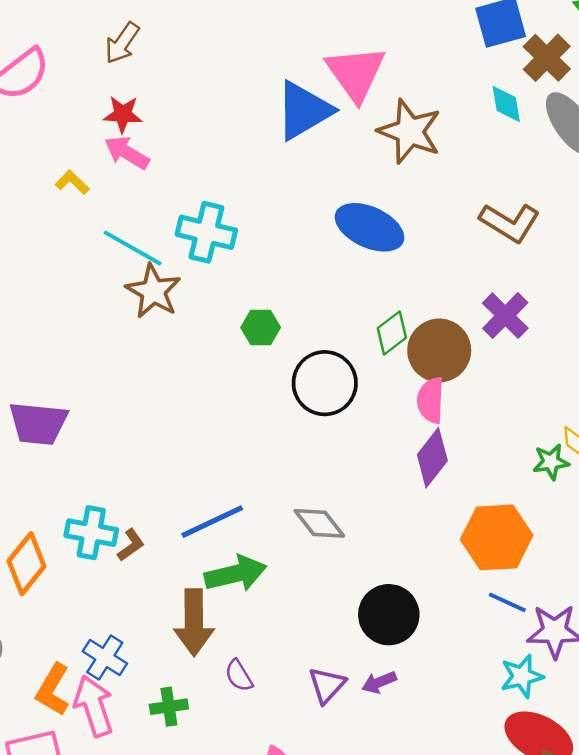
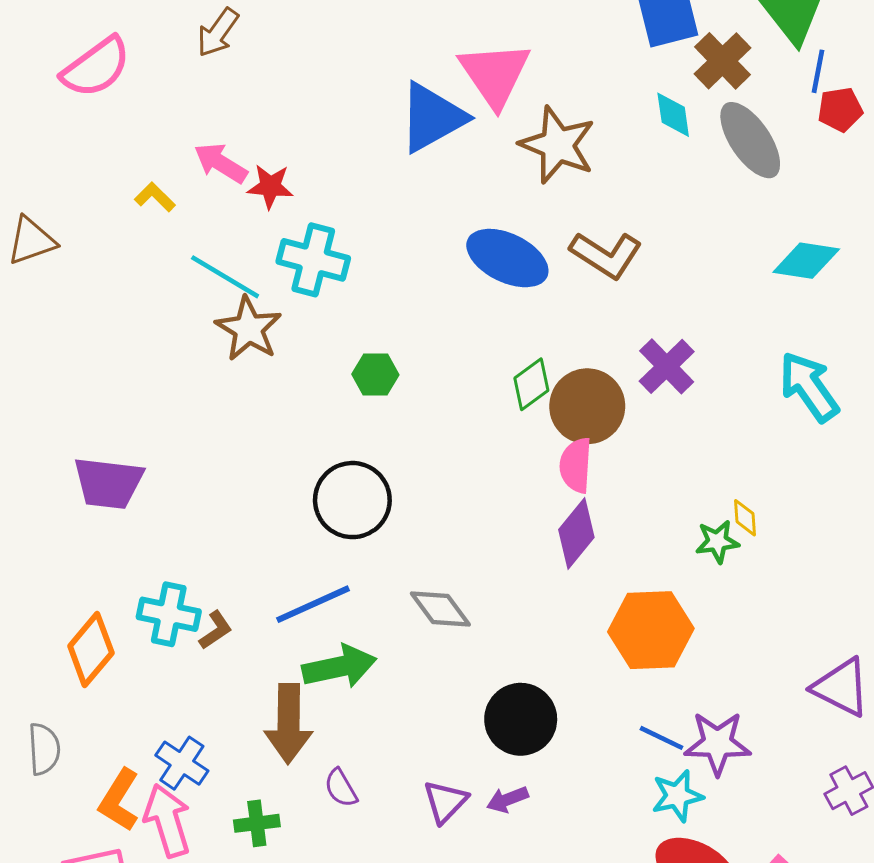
red star: (123, 114) -> (270, 186), moved
brown L-shape: (510, 223) -> (606, 255), moved
black circle: (325, 383) -> (352, 500), moved
blue line: (507, 602) -> (661, 738), moved

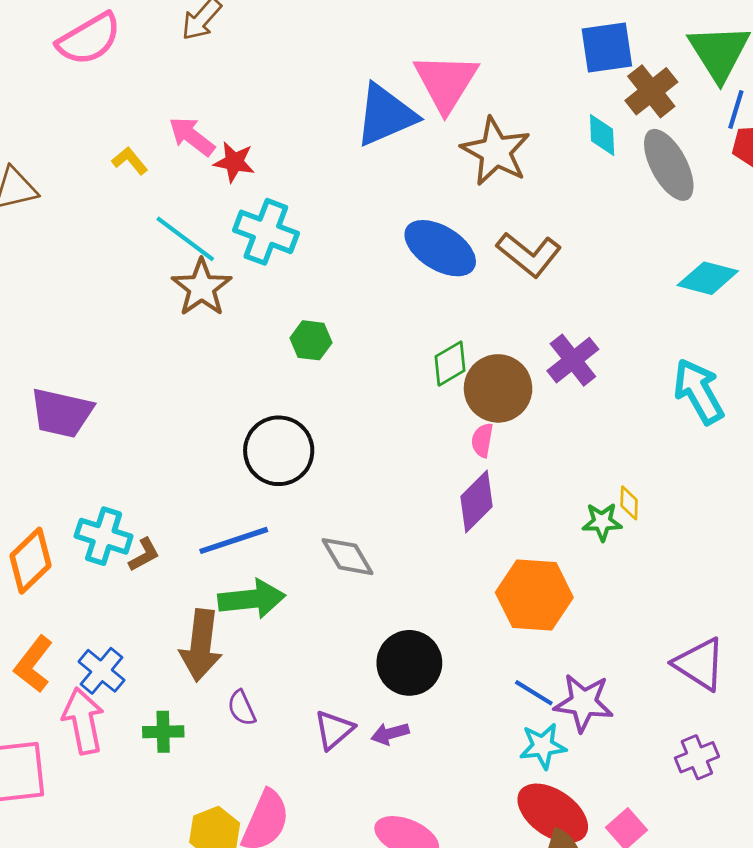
pink semicircle: (576, 465) -> (482, 440), size x0.7
orange L-shape: (119, 800) -> (33, 664), moved

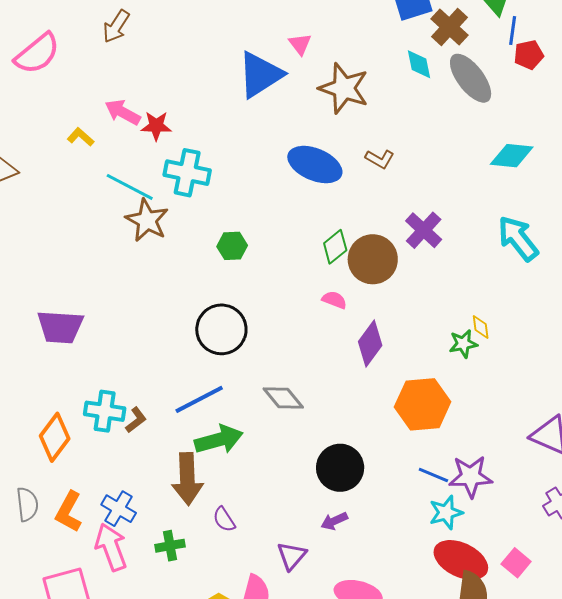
pink triangle: (446, 82) -> (300, 44), size x0.5
brown L-shape: (529, 254) -> (380, 159), size x0.6
pink semicircle: (482, 440) -> (334, 300), moved, turned 110
purple triangle: (334, 730) -> (292, 556), moved

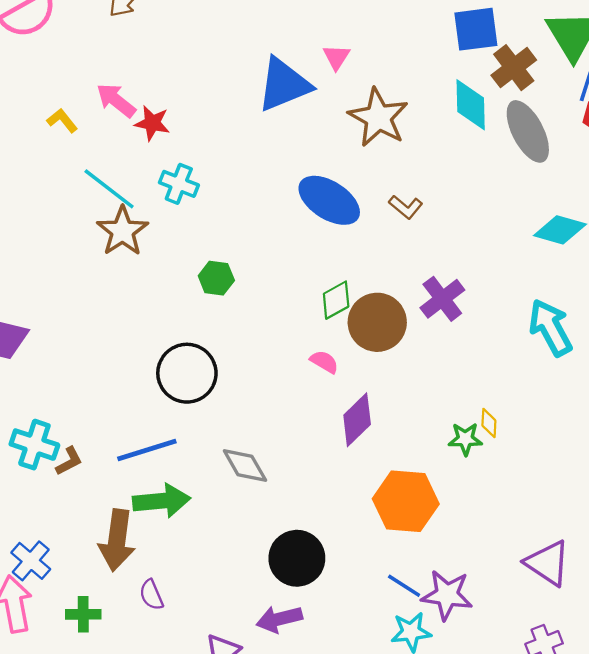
cyan diamond: (419, 64) -> (471, 105), size x1.4
cyan cross: (187, 173) -> (179, 184), size x0.7
purple arrow: (334, 521) -> (279, 619), size x1.4

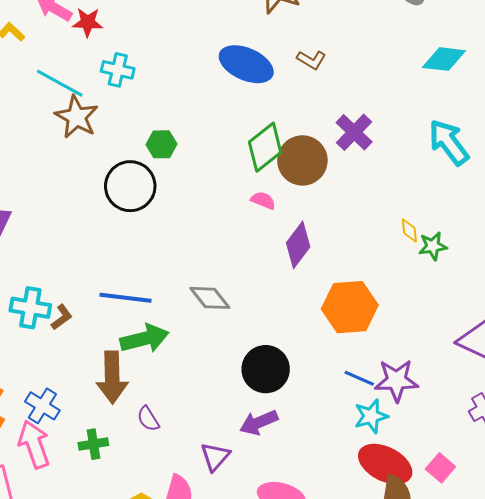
green diamond: (336, 300) -> (265, 147), size x1.4
black circle: (187, 373) -> (130, 186), moved
green star: (465, 439) -> (433, 246), moved
blue line: (147, 450) -> (126, 298), turned 33

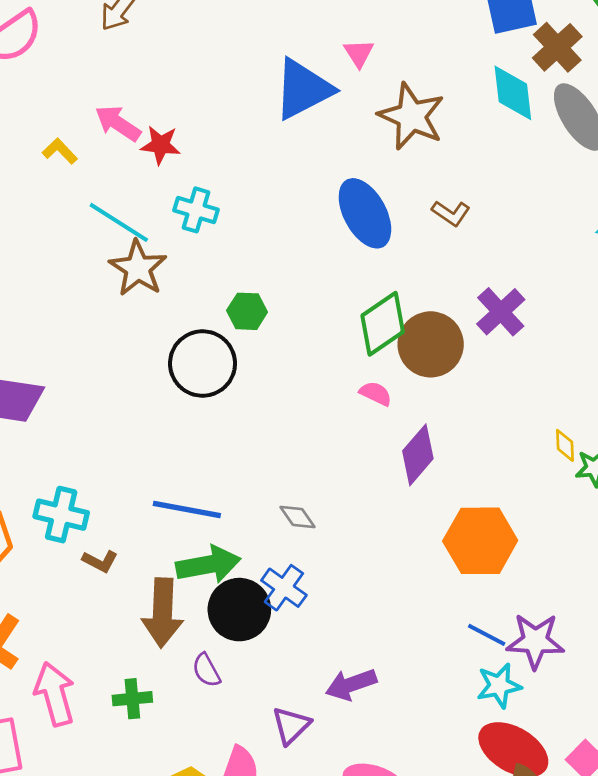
blue ellipse: (246, 64) -> (365, 213), turned 34
gray diamond: (210, 298) -> (298, 517), size x0.7
brown L-shape: (62, 317) -> (100, 561), moved, turned 60
black circle: (266, 369) -> (239, 610), moved
blue cross: (42, 406) -> (284, 588), moved

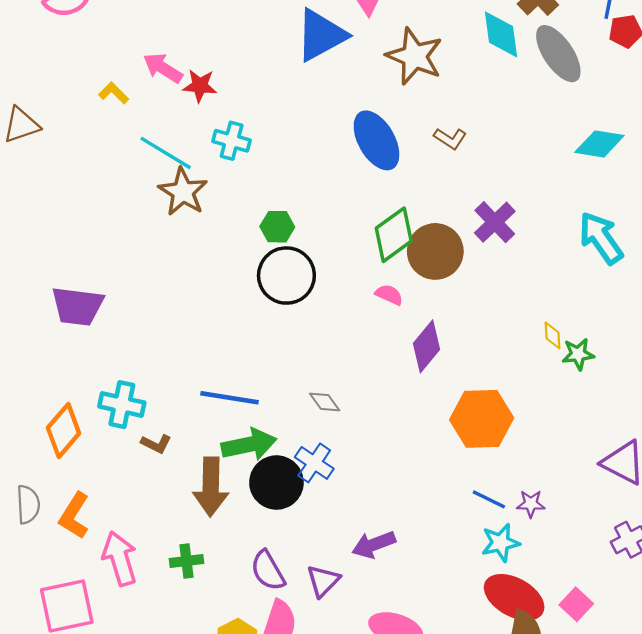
black circle: (203, 364) -> (286, 276), moved
purple star: (535, 641) -> (531, 504), size x0.6
purple semicircle: (206, 670) -> (268, 571), moved, size x1.4

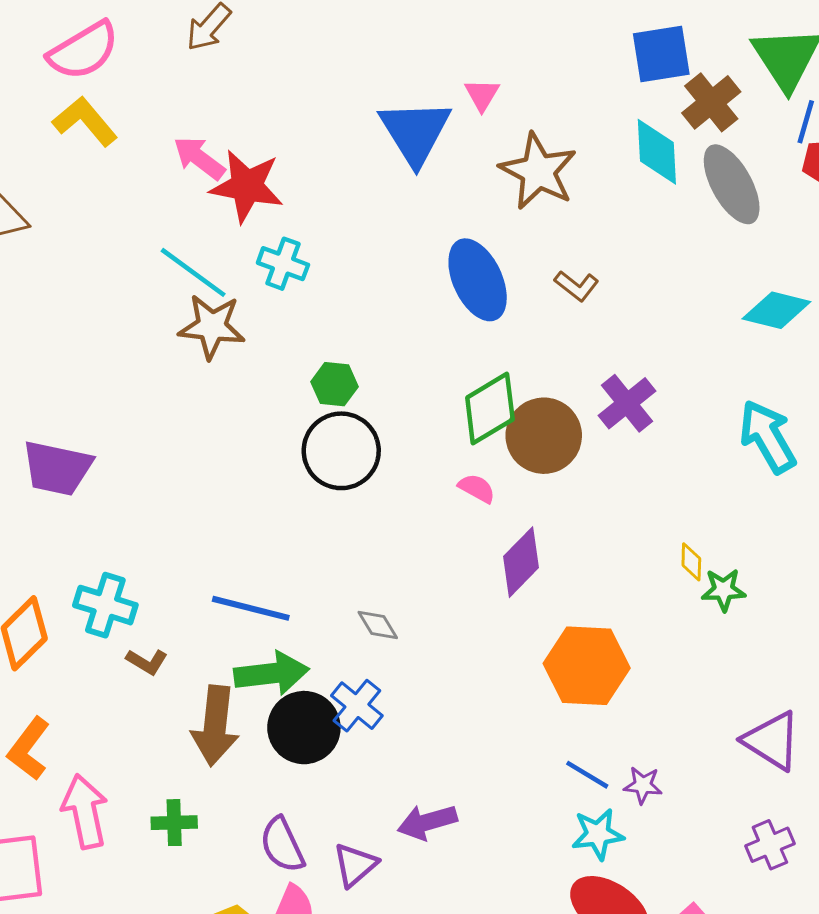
blue triangle: (321, 35) -> (415, 132), turned -38
red star: (200, 86) -> (247, 186), size x1.6
yellow L-shape: (114, 93) -> (85, 121), moved, size x1.6
brown star: (183, 192) -> (212, 327), turned -30

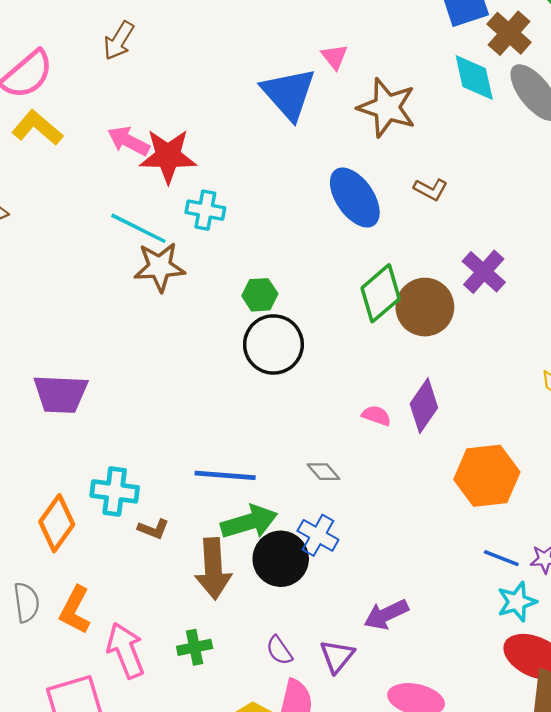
pink semicircle: (477, 488) -> (376, 416), moved
purple semicircle: (282, 845) -> (279, 650), size x0.7

